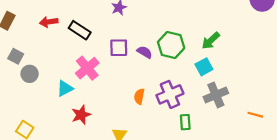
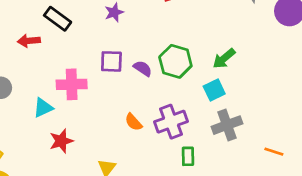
red arrow: (49, 22) -> (29, 41), moved
black rectangle: (80, 30) -> (58, 19), moved
pink cross: (87, 68) -> (72, 84), turned 35
orange semicircle: (139, 96) -> (133, 122), turned -56

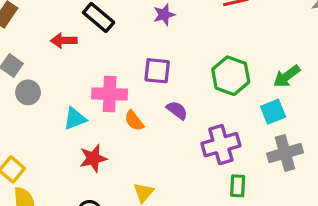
purple semicircle: (143, 68) -> (177, 110), moved
orange semicircle: (133, 122) -> (134, 121), moved

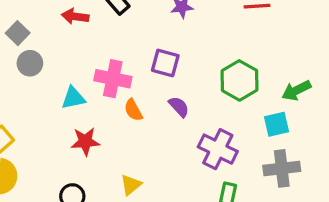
purple cross: (221, 145) -> (218, 149), turned 33

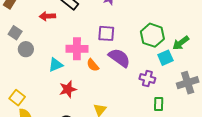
green arrow: (296, 90) -> (181, 43), moved
purple semicircle: (179, 107) -> (119, 58), size x1.6
cyan square: (277, 124) -> (165, 58), moved
purple cross: (218, 149) -> (147, 79), size x0.7

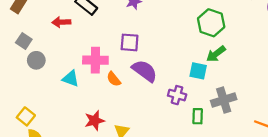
green hexagon: (152, 35) -> (211, 23), moved
cyan square: (165, 58) -> (198, 71), turned 35
cyan triangle: (56, 65) -> (71, 79), turned 42
red star: (68, 89) -> (94, 121), moved
green rectangle: (159, 104) -> (198, 116), moved

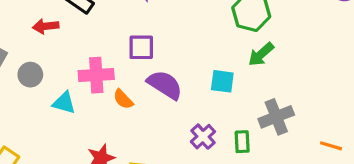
gray circle: (36, 60) -> (30, 75), moved
cyan square: (198, 71) -> (222, 81), moved
purple cross: (177, 95) -> (203, 137), moved, turned 36

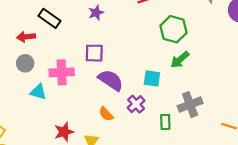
gray circle: (30, 75) -> (25, 63), moved
orange semicircle: (123, 99) -> (106, 114), moved
purple cross: (203, 137) -> (136, 104), moved

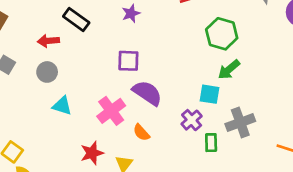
pink cross: (62, 72) -> (111, 111), moved, turned -35
cyan square: (152, 78) -> (209, 94), moved
purple cross: (136, 104) -> (192, 120), moved

